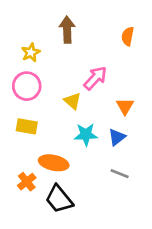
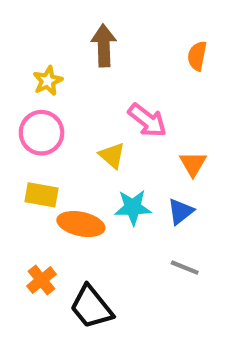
pink arrow: (95, 78) -> (147, 120), turned 85
orange ellipse: (54, 163) -> (81, 224), moved

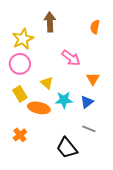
yellow star: (48, 81) -> (23, 39), size x1.5
yellow triangle: (112, 156) -> (47, 83), moved
yellow rectangle: (42, 195) -> (20, 94), turned 49
black trapezoid: (91, 307) -> (67, 148), moved

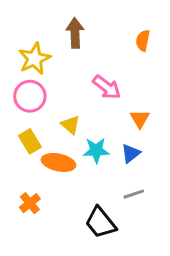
gray line: (89, 129) -> (134, 194), turned -40

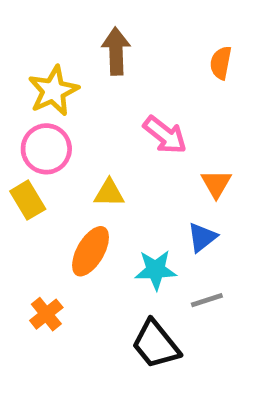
yellow triangle: (71, 125) -> (109, 193), turned -40
yellow rectangle: (30, 141) -> (28, 200), moved
cyan star: (96, 150) -> (156, 270), moved
orange ellipse: (58, 162) -> (91, 251), turned -72

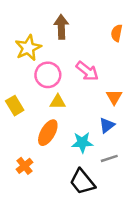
pink circle: (46, 149) -> (48, 75), moved

